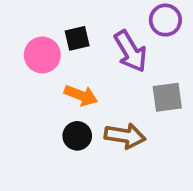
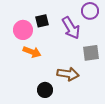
orange arrow: (81, 95) -> (32, 52), moved
black circle: (77, 136) -> (45, 90), moved

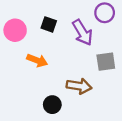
black square: (42, 21) -> (49, 24), turned 32
pink circle: (23, 30) -> (15, 30), moved

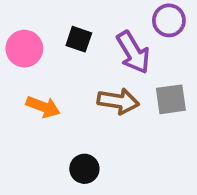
orange arrow: (37, 60) -> (43, 107), moved
brown arrow: (79, 86) -> (118, 101), moved

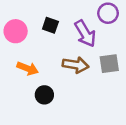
black circle: (84, 169) -> (44, 95), moved

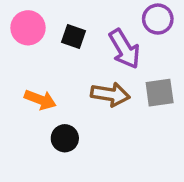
pink circle: (16, 31) -> (28, 28), moved

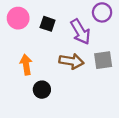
orange arrow: (40, 100) -> (26, 65), turned -120

